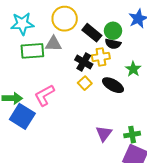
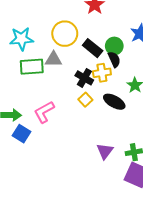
black semicircle: (113, 44) -> (114, 59), turned -126
blue square: (22, 116) -> (21, 134), size x0.7

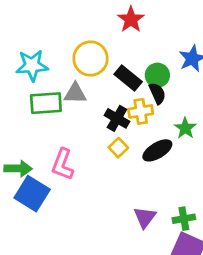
black ellipse: (114, 102) -> (157, 150), turned -60
pink L-shape: (44, 112) -> (63, 164), turned -40
blue square: (21, 134) -> (32, 194), size x1.4

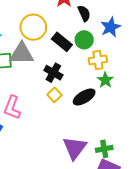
gray triangle: (75, 93) -> (22, 54), size x1.4
black semicircle: (157, 93) -> (84, 13), moved
yellow cross: (141, 111) -> (98, 60), moved
purple triangle: (145, 217) -> (75, 148), size x1.4

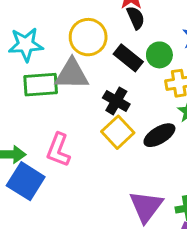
black semicircle: (84, 13) -> (136, 18), moved
yellow square: (54, 95) -> (118, 132), size x1.5

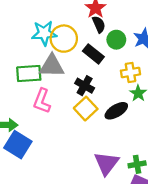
cyan star: (26, 45) -> (44, 33), moved
green circle: (159, 55) -> (116, 40), moved
pink L-shape: (58, 150) -> (42, 101), moved

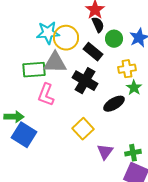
black cross: (85, 86) -> (85, 81), size x1.4
yellow square: (86, 109) -> (83, 129), moved
purple triangle: (106, 163) -> (105, 152), size x0.7

